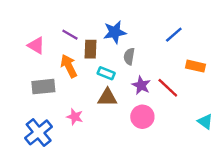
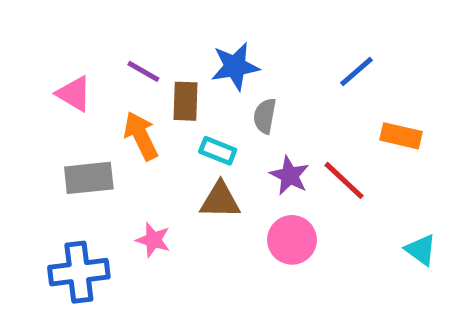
blue cross: (39, 132) -> (79, 272), turned 32

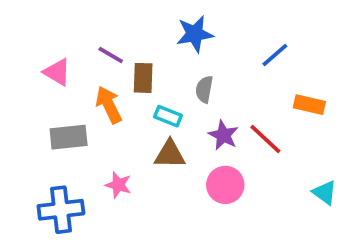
blue star: (235, 66) -> (195, 34), moved

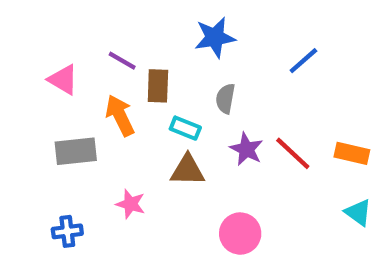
orange rectangle: (309, 105) -> (352, 153), moved
pink circle: (225, 185) -> (240, 234), moved
blue cross: (61, 210) -> (67, 231), size x0.6

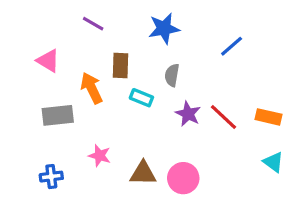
purple line: (122, 61) -> (93, 24), moved
brown triangle: (187, 170) -> (143, 173), moved

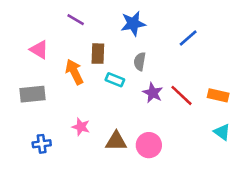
gray rectangle: (58, 115) -> (33, 94), moved

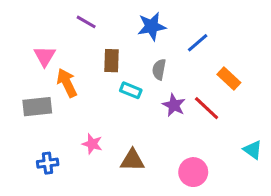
blue line: (188, 38) -> (198, 43), moved
pink triangle: (39, 50) -> (45, 56), turned 30
orange arrow: (74, 72) -> (67, 83), moved
orange rectangle: (218, 95) -> (229, 78), moved, turned 30
pink circle: (149, 145) -> (193, 172), moved

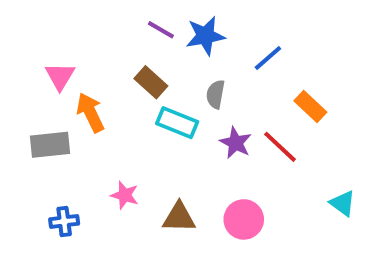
purple line: (86, 22) -> (161, 30), moved
brown rectangle: (111, 61) -> (151, 82), turned -50
cyan rectangle: (131, 90) -> (177, 123), size x1.4
pink circle: (193, 172) -> (244, 219), moved

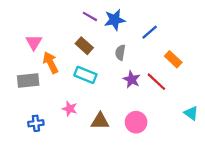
cyan rectangle: (177, 123) -> (85, 75), moved

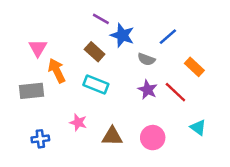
blue star: (115, 20) -> (122, 35), moved, turned 30
gray semicircle: (120, 52) -> (146, 59), moved, turned -80
cyan triangle: (191, 113) -> (198, 127), moved

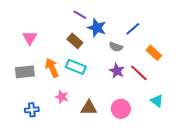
orange arrow: (57, 71) -> (52, 68), moved

